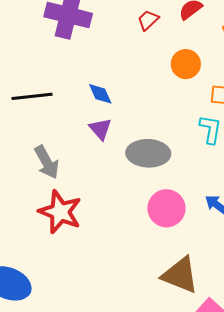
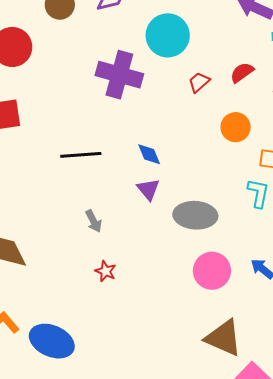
gray arrow: (47, 162) -> (94, 221), size x0.7
red star: (60, 212) -> (106, 271), size x0.5

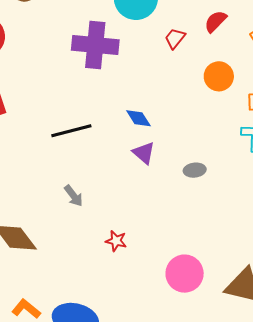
gray ellipse: (195, 215) -> (195, 170), size x0.5
gray arrow: (94, 221) -> (74, 196), moved
pink circle: (212, 271) -> (185, 274), moved

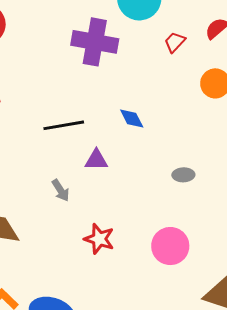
purple triangle: (144, 153) -> (96, 160), moved, turned -45
red star: (116, 241) -> (99, 239), size x1.4
pink circle: (185, 274) -> (170, 246), moved

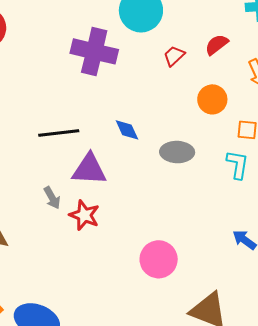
purple triangle: (96, 160) -> (89, 169), size x1.5
gray ellipse: (183, 175) -> (177, 152), moved, size x1.5
red star: (99, 239) -> (84, 215), moved

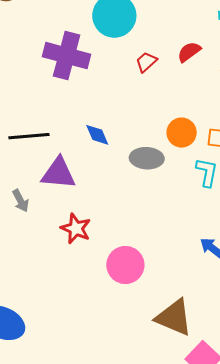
orange circle: (212, 99) -> (182, 133), moved
red star: (84, 215) -> (76, 229), moved

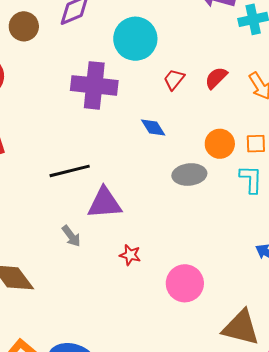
red semicircle: (189, 52) -> (216, 78), moved
blue diamond: (97, 135) -> (153, 127), moved
red star: (76, 229) -> (130, 255), size x0.7

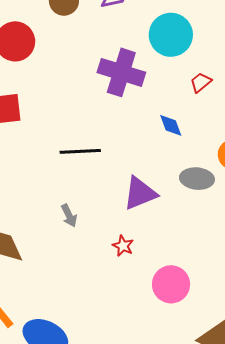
purple triangle: (105, 203) -> (140, 193), moved, turned -30

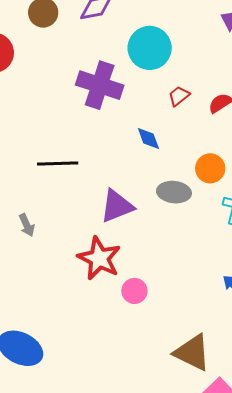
gray arrow: (69, 216) -> (27, 225), moved
red star: (123, 246) -> (99, 258), size x2.0
pink circle: (171, 284) -> (134, 291), moved, size x0.7

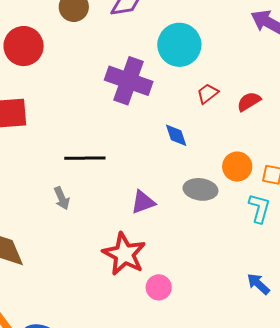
purple triangle: (117, 206) -> (143, 202), size x0.7
gray arrow: (27, 225) -> (62, 198), moved

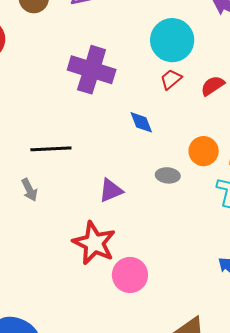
cyan circle: (179, 45) -> (172, 40), moved
gray ellipse: (200, 189) -> (168, 175), size x0.7
pink circle: (159, 287) -> (130, 275), size x1.4

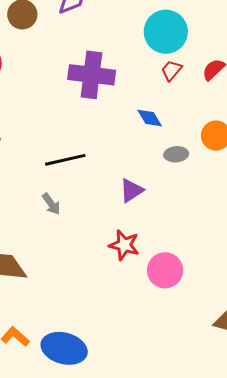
gray ellipse: (168, 175) -> (176, 154), moved
red star: (94, 243) -> (124, 245), size x0.7

